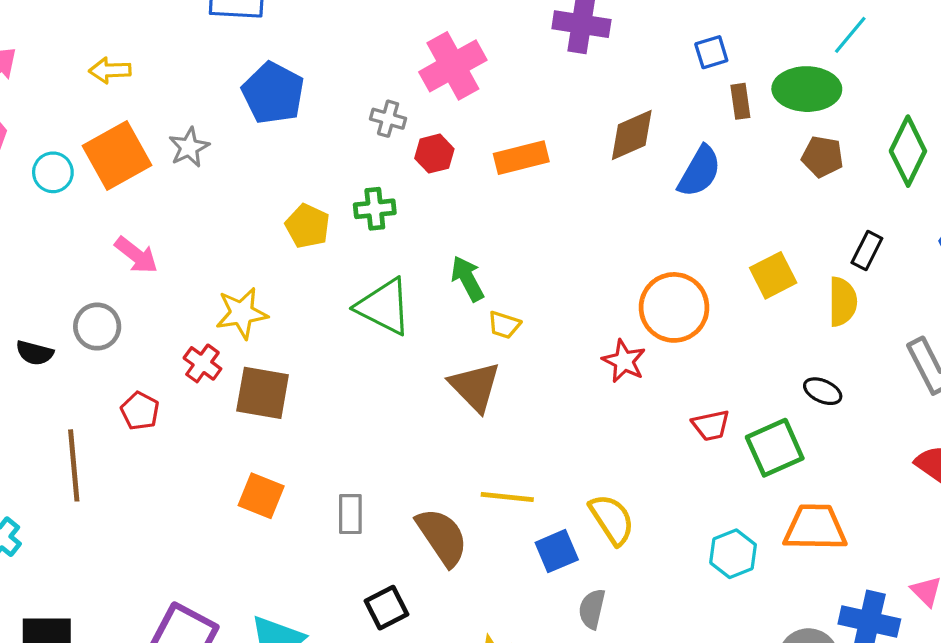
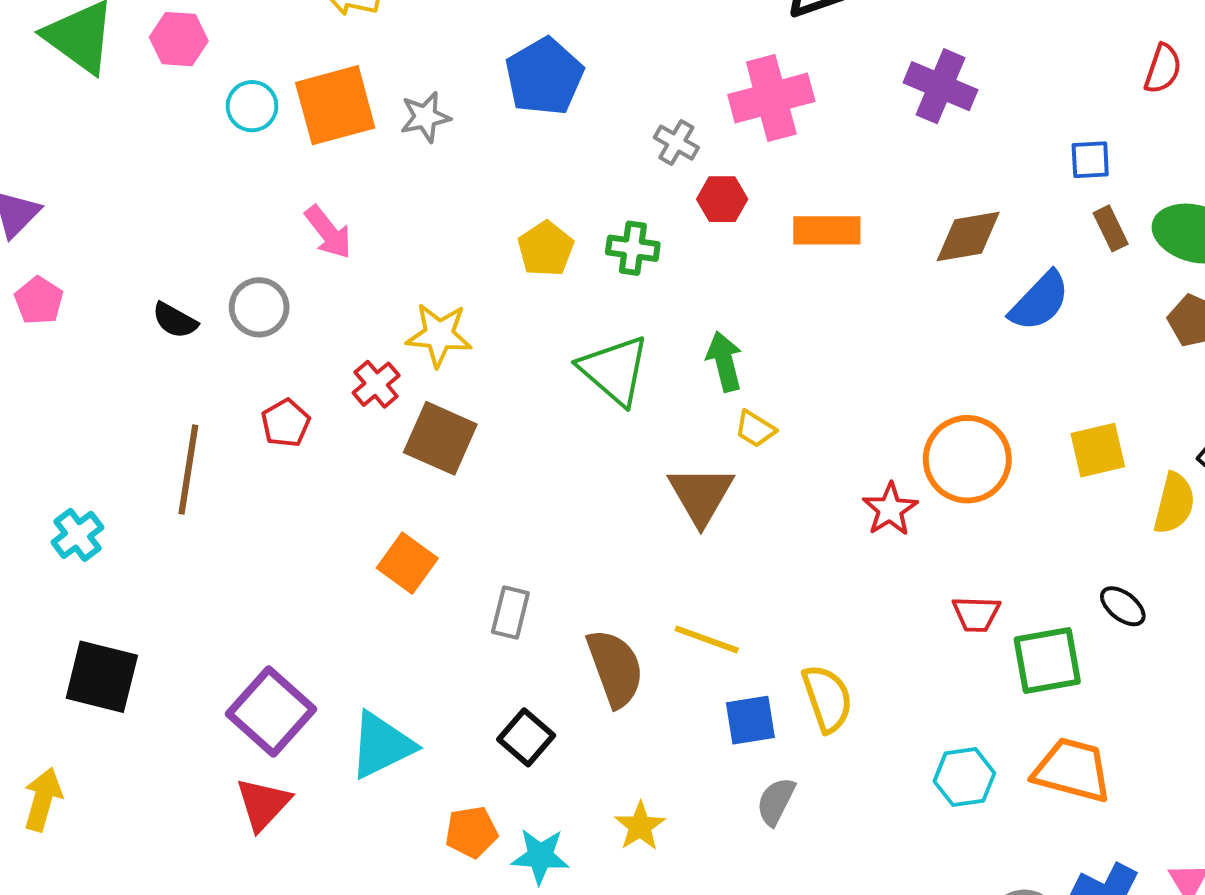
brown rectangle: (740, 101) -> (1111, 228), turned -32
black square: (387, 608) -> (526, 737), turned -36

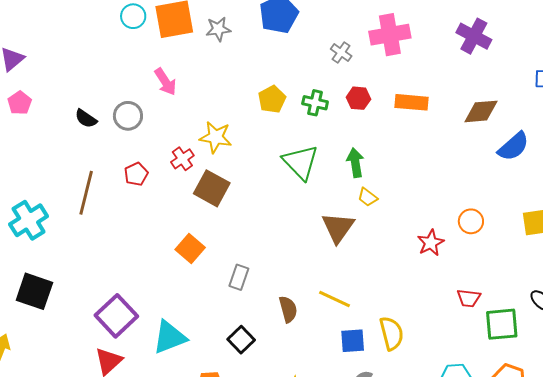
red hexagon: (722, 199) -> (358, 98), moved
orange circle: (967, 459) -> (471, 221), size x0.6
cyan cross: (77, 535) -> (29, 220), size x1.5
brown semicircle: (615, 668) -> (288, 309), size x0.7

